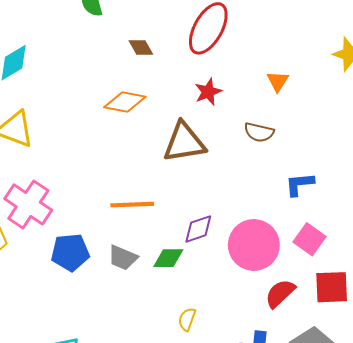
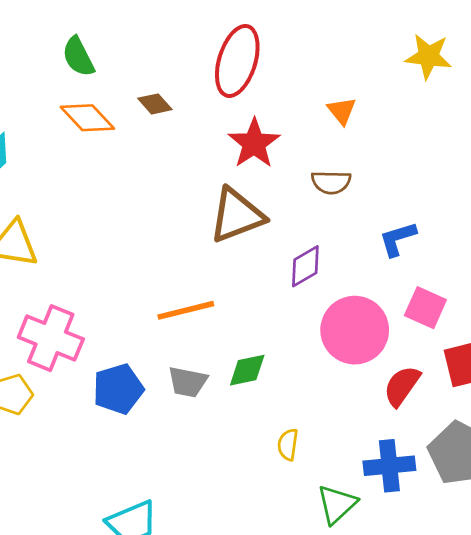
red star: (208, 92) -> (254, 143), size x1.4
orange diamond: (125, 102) -> (87, 118), moved, turned 48
purple diamond: (198, 229) -> (305, 266), moved

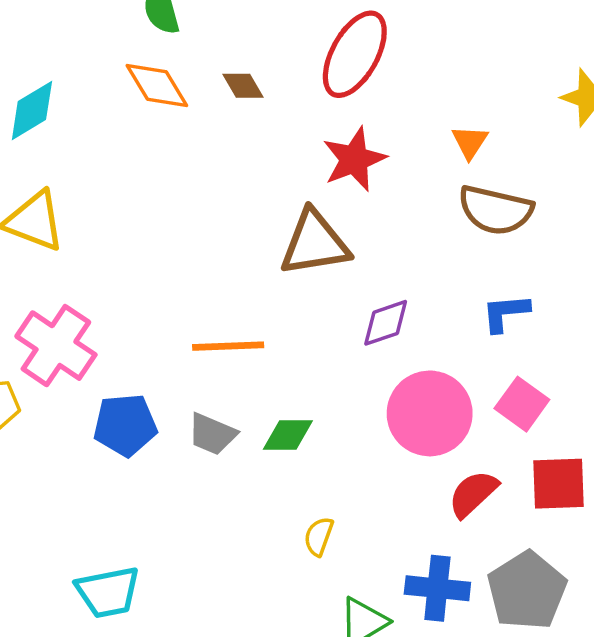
brown semicircle: (331, 182) -> (495, 210), moved, size x1.5

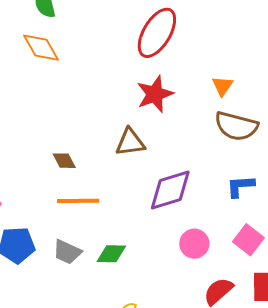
brown diamond: (243, 86) -> (64, 161), moved
brown triangle: (315, 243) -> (130, 142), size x0.7
purple diamond: (386, 323) -> (170, 190), size x1.5
pink circle: (430, 413) -> (194, 244), size x0.6

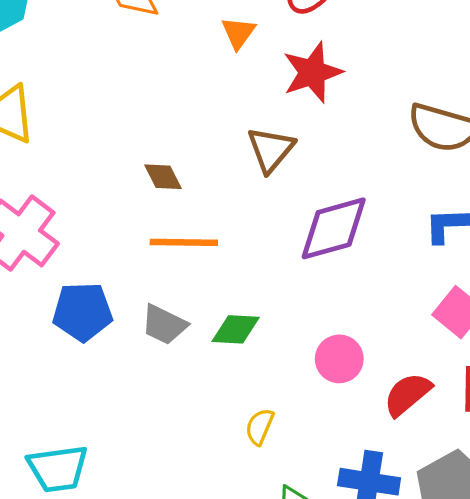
orange triangle: (222, 86) -> (238, 33), moved
brown triangle: (130, 142) -> (271, 150), turned -44
pink circle: (194, 244) -> (339, 359), moved

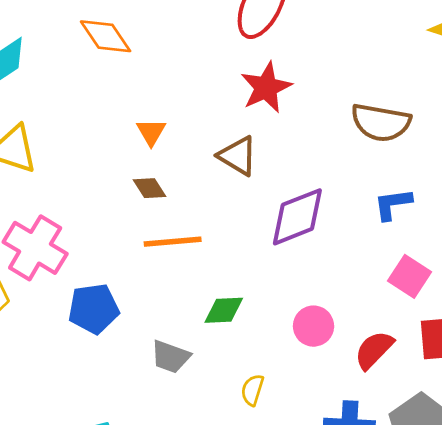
orange triangle: (238, 33) -> (151, 132), moved
brown triangle: (271, 150) -> (238, 156), turned -33
gray trapezoid: (164, 325) -> (171, 357), moved

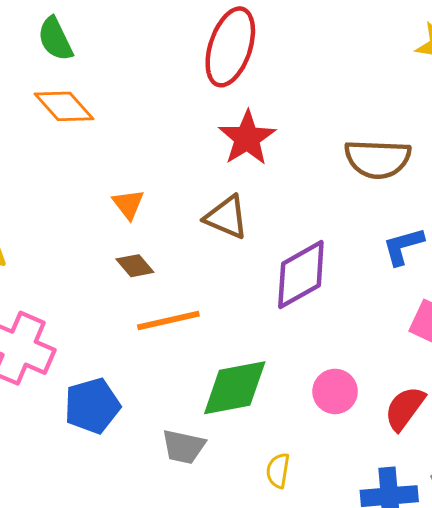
green diamond: (224, 310) -> (235, 388), size x1.6

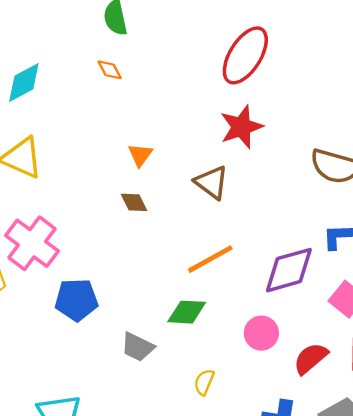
orange diamond: (64, 106) -> (110, 70), size x0.6
purple diamond: (301, 275) -> (289, 270), moved
orange line: (168, 321) -> (210, 259), moved, turned -30
green diamond: (235, 388) -> (187, 312), size x0.7

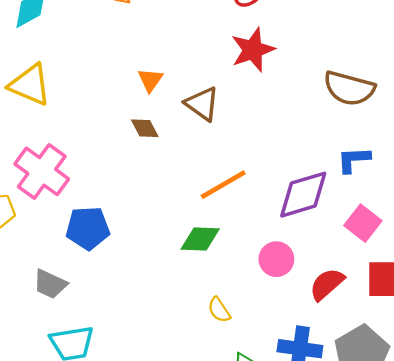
brown triangle: (211, 182) -> (202, 104), moved
gray trapezoid: (138, 347) -> (50, 284), moved
yellow semicircle: (204, 382) -> (219, 310), turned -56

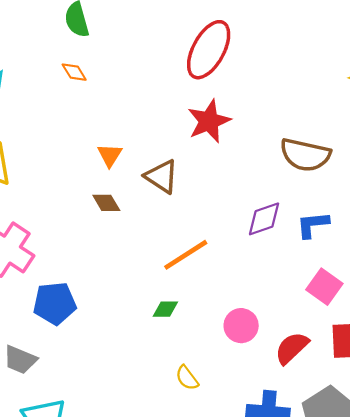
purple diamond: (303, 195) -> (264, 219), moved, size x0.7
green diamond: (200, 239) -> (165, 309), size x0.7

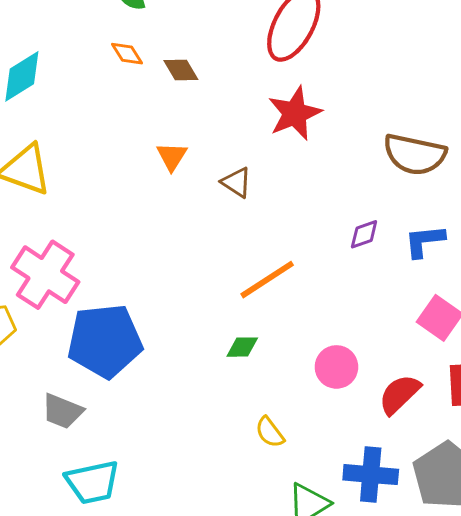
brown triangle: (162, 176) -> (236, 182), size x0.7
brown diamond: (106, 203) -> (181, 70), moved
purple diamond: (264, 219) -> (364, 234), size x0.7
blue pentagon: (55, 303) -> (105, 341), size x1.4

